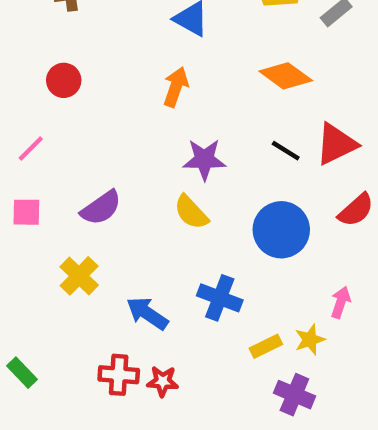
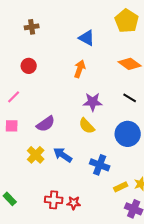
blue arrow: (147, 313) -> (63, 155), moved

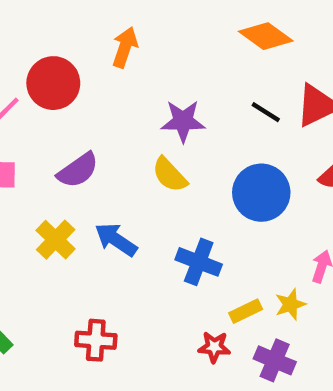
red circle: (29, 66) -> (53, 83), moved, size x1.5
orange arrow: (80, 69) -> (125, 47), moved
red star: (74, 203) -> (214, 347), moved

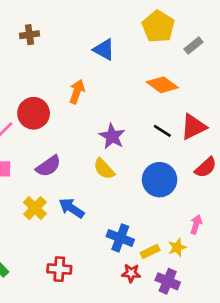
purple star: (183, 121) -> (112, 136), turned 30
blue cross: (199, 262) -> (120, 238), moved

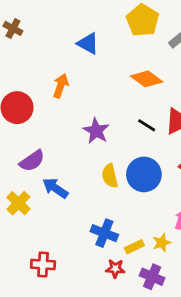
brown cross: (29, 35) -> (13, 28), turned 36
yellow semicircle: (104, 169) -> (110, 176), moved, turned 30
blue arrow: (71, 208) -> (55, 188), moved

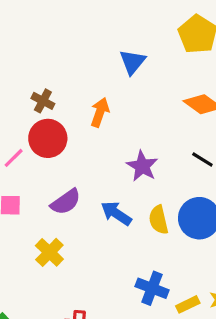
brown cross: (13, 28) -> (43, 101), moved
blue triangle: (88, 43) -> (132, 62), turned 40
blue arrow: (55, 188) -> (116, 213), moved

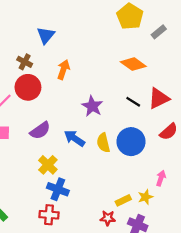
blue triangle: (132, 62) -> (46, 35), moved
yellow cross: (49, 252) -> (48, 165), moved
blue cross: (152, 288) -> (58, 189), moved

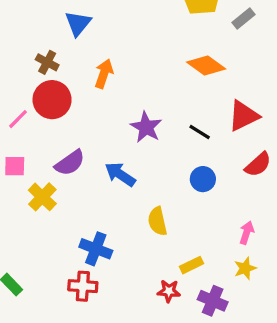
black line: (133, 102) -> (200, 132), moved
blue circle: (131, 142) -> (203, 179), size x0.6
yellow semicircle: (103, 143) -> (157, 221), moved
yellow cross: (48, 165) -> (42, 197), moved
yellow star: (145, 197) -> (245, 268), moved

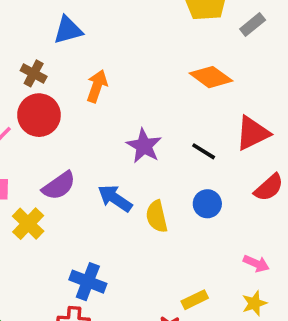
blue triangle: (78, 23) -> (68, 30), turned 36
yellow semicircle: (157, 221) -> (157, 216), moved
pink arrow: (247, 233) -> (256, 264), turned 95

